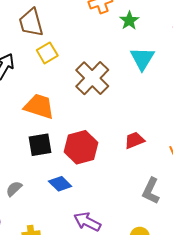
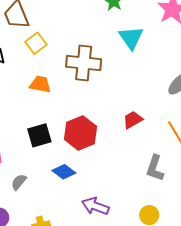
brown cross: (92, 78) -> (84, 63), turned -32
orange trapezoid: (39, 106) -> (40, 84), moved, size x0.7

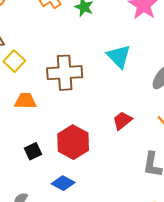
cyan triangle: (131, 38) -> (119, 56), moved
black square: (39, 135) -> (33, 151), size x0.7

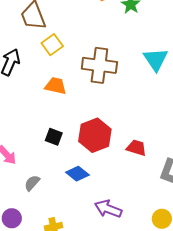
red trapezoid: (122, 121) -> (136, 148), moved, turned 45
black square: (33, 151) -> (54, 137), turned 36

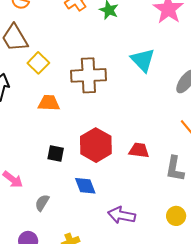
blue diamond: (77, 174) -> (85, 186), turned 40

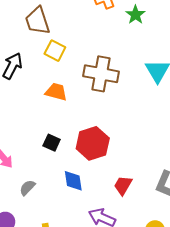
yellow square: (38, 63) -> (55, 51), turned -30
red trapezoid: (139, 150) -> (123, 185), moved, turned -80

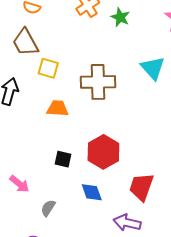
red trapezoid: (123, 185) -> (141, 187), size x1.4

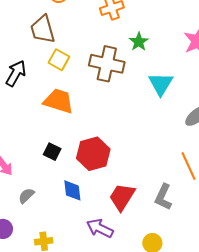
green star: (120, 17) -> (139, 42), moved
brown cross: (98, 82) -> (107, 64), moved
orange trapezoid: (58, 108) -> (59, 101), size x1.4

